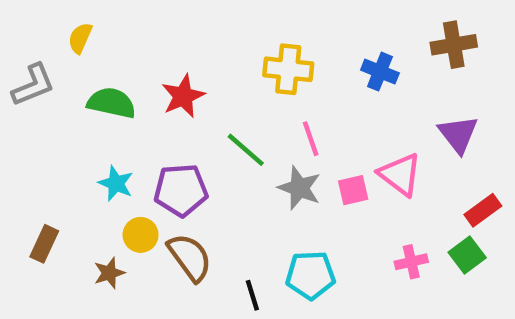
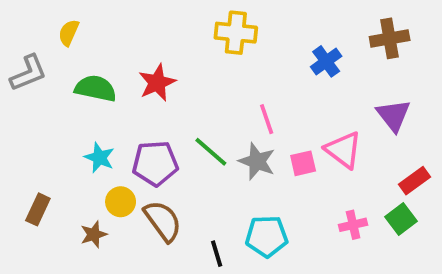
yellow cross: (288, 69) -> (236, 33), moved
blue cross: (380, 72) -> (326, 61), turned 32
green line: (246, 150) -> (211, 152), moved

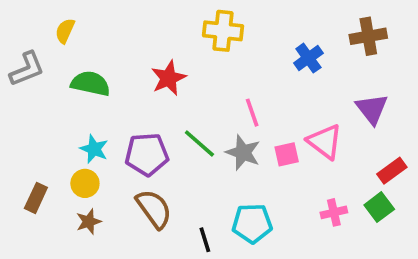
red star: (157, 83) -> (169, 78), moved
yellow circle: (121, 202) -> (85, 183), moved

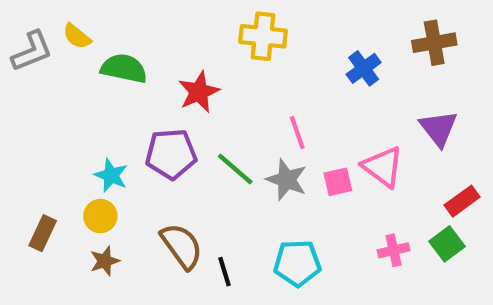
yellow semicircle: (65, 31) -> (77, 36), turned -75
gray L-shape: (27, 69) -> (32, 51), moved
green semicircle: (90, 84) -> (124, 68), moved
purple pentagon: (147, 154) -> (171, 154), moved
black line: (205, 240) -> (225, 272), moved

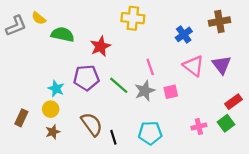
pink triangle: (383, 167) -> (193, 66), moved
gray star: (287, 180) -> (145, 91), turned 30

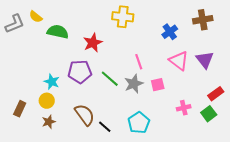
pink cross: (199, 126) -> (184, 108), moved
cyan pentagon: (150, 133) -> (139, 123), turned -30
black line: (113, 137) -> (105, 127), turned -32

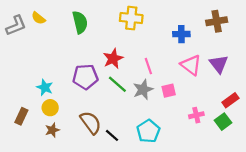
green semicircle: (58, 32) -> (80, 22), moved, turned 65
blue cross: (170, 32) -> (181, 34), turned 35
red star: (93, 43) -> (113, 59), moved
cyan star: (52, 82) -> (45, 87), moved

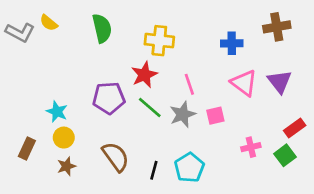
yellow cross: (131, 18) -> (159, 41), moved
gray L-shape: (16, 26) -> (20, 32), turned 50
black line: (112, 135) -> (154, 170), moved, turned 64

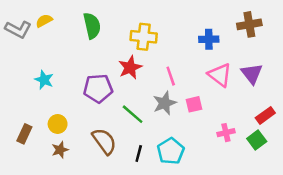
yellow semicircle: (49, 23) -> (44, 21), turned 112
green line: (150, 108) -> (133, 114), moved
cyan star: (57, 112) -> (44, 80), moved

